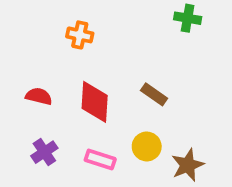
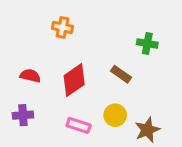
green cross: (188, 18) -> (147, 44), moved
red diamond: (95, 102) -> (74, 80), turned 52
purple cross: (44, 152) -> (23, 115), moved, turned 30

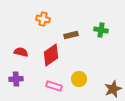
brown rectangle: (121, 74) -> (71, 35), moved, turned -48
brown star: (147, 130) -> (113, 89), moved

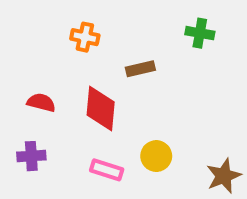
green cross: (101, 30) -> (200, 33), moved
red diamond: (51, 55) -> (101, 108), turned -50

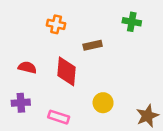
pink rectangle: (107, 170) -> (59, 117), moved

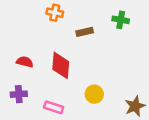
orange cross: (56, 24) -> (55, 13), moved
brown rectangle: (93, 45) -> (85, 32), moved

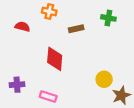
red semicircle: (25, 62) -> (22, 27), moved
yellow circle: (94, 94) -> (104, 79), moved

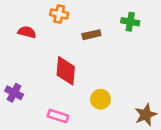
yellow circle: (104, 79) -> (101, 99), moved
purple cross: (17, 85) -> (14, 93), moved, turned 32

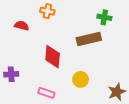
brown rectangle: (91, 35) -> (89, 39), moved, size x1.6
purple cross: (14, 93) -> (11, 74), turned -32

